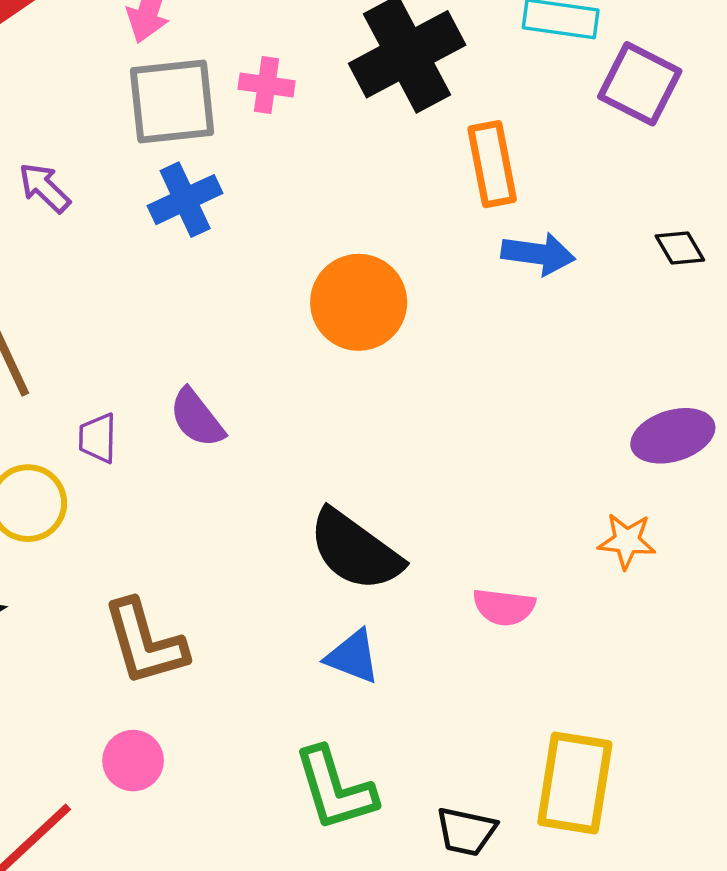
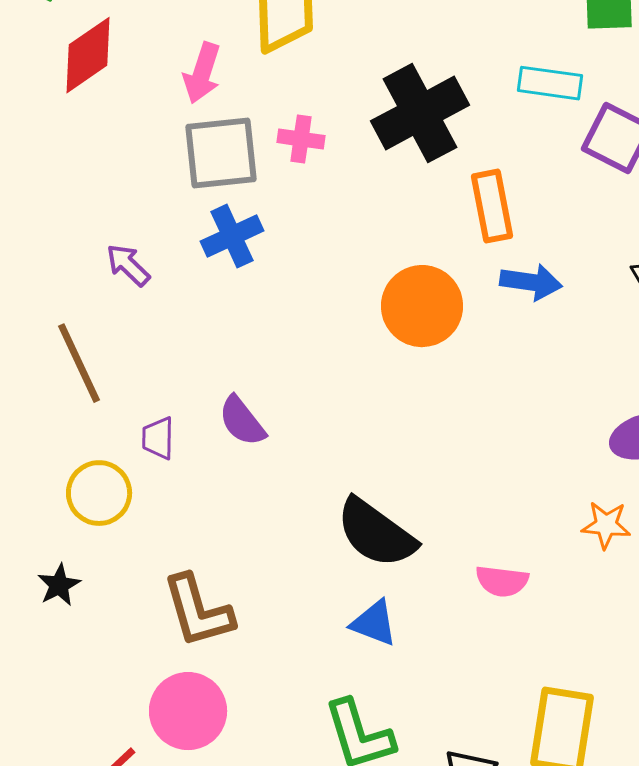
purple arrow: (44, 188) -> (128, 265), moved
orange circle: (359, 302) -> (422, 306), moved
pink circle: (133, 761) -> (188, 711), size x1.5

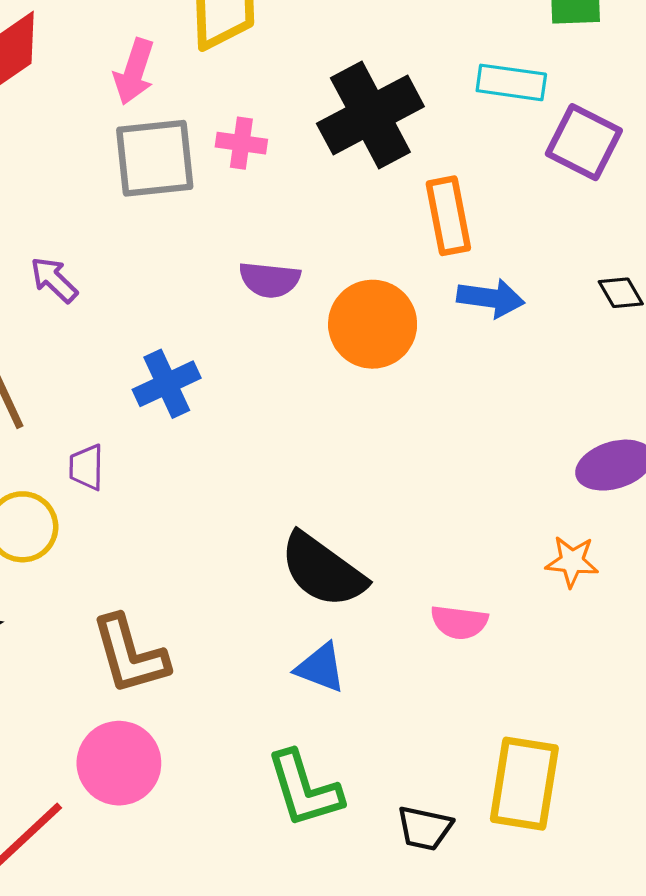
blue cross: (232, 236) -> (167, 384), moved
purple semicircle: (242, 421) -> (270, 280), moved, turned -46

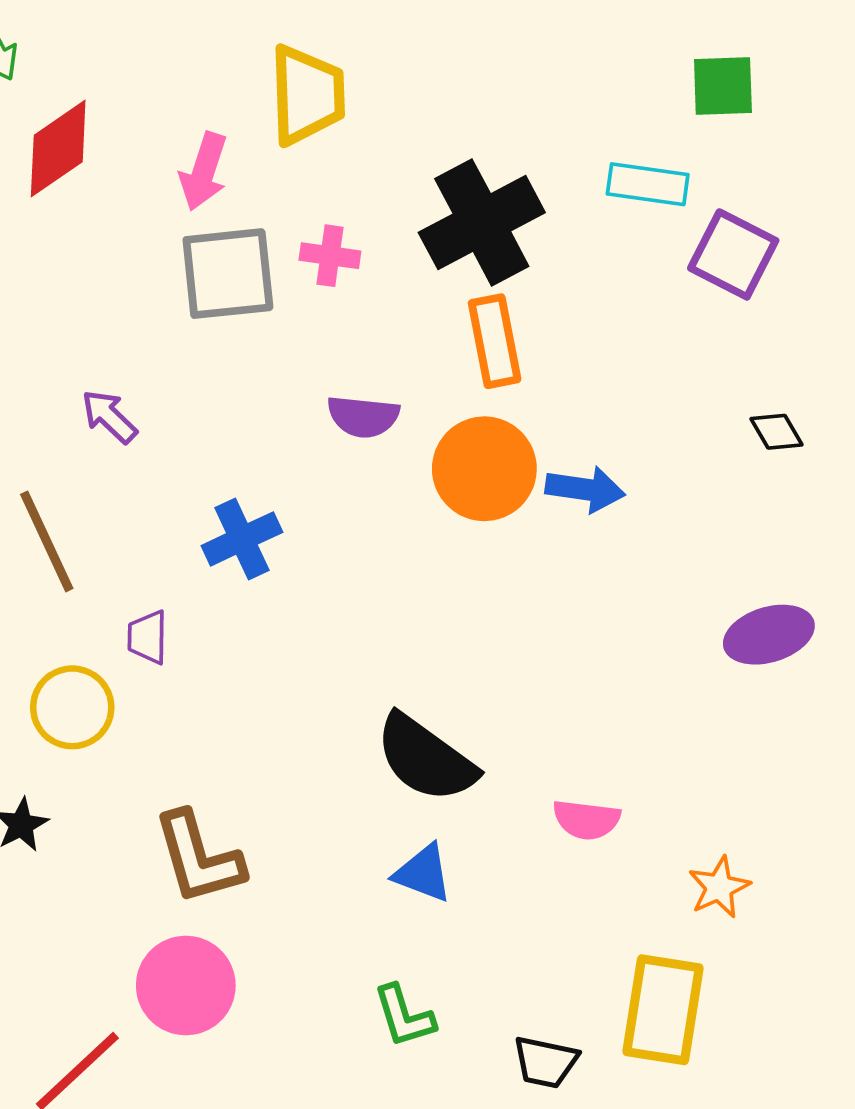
orange rectangle: (448, 216) -> (495, 341), moved
blue arrow: (491, 298) -> (585, 489), moved
orange star: (572, 562) -> (719, 887), moved, turned -30
green L-shape: (304, 789) -> (404, 1016), size x0.7

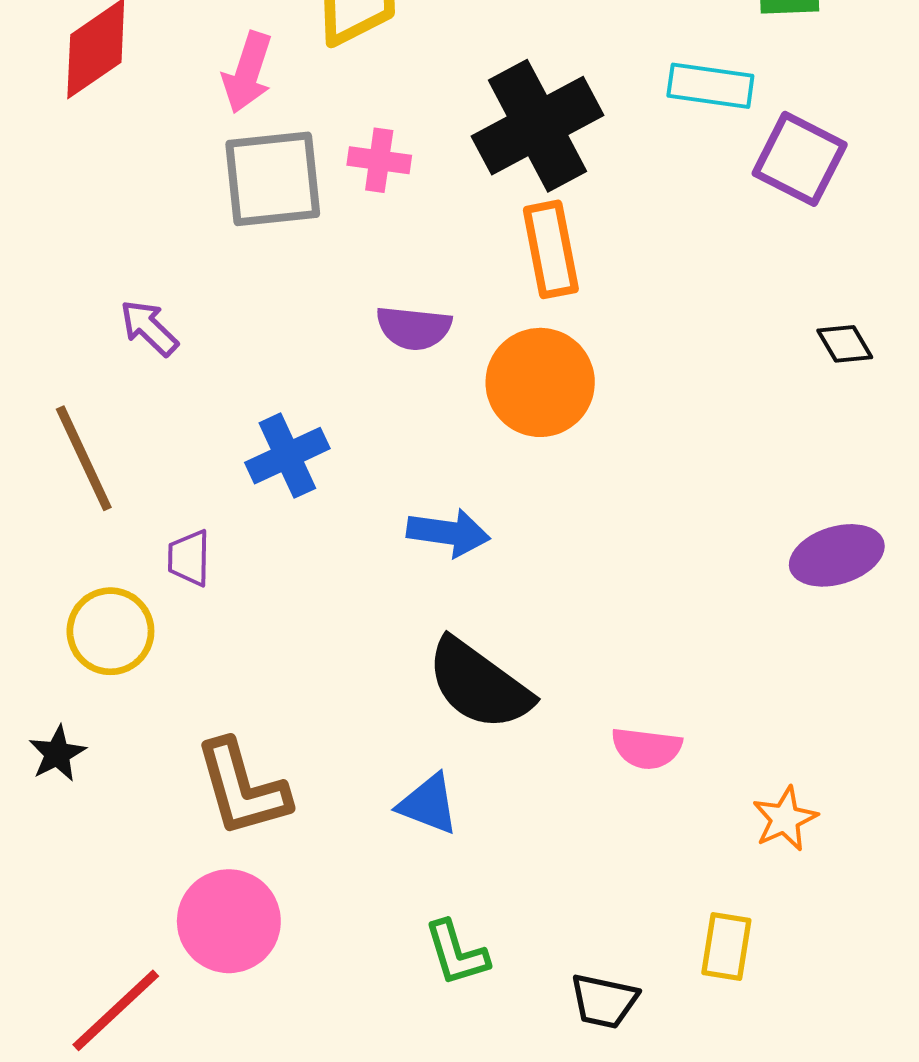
blue arrow: (585, 489) -> (448, 533), moved
blue triangle: (423, 873) -> (428, 804), moved
yellow rectangle: (663, 1010) -> (726, 946), size x0.6

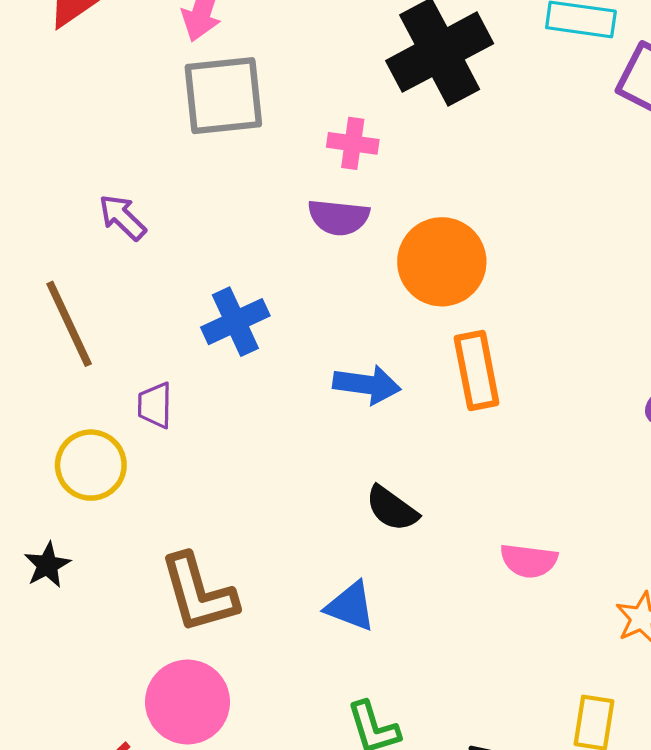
pink cross: (379, 160) -> (353, 143), moved
orange rectangle: (551, 249) -> (477, 371), moved
black semicircle: (479, 684) -> (392, 509), size x0.6

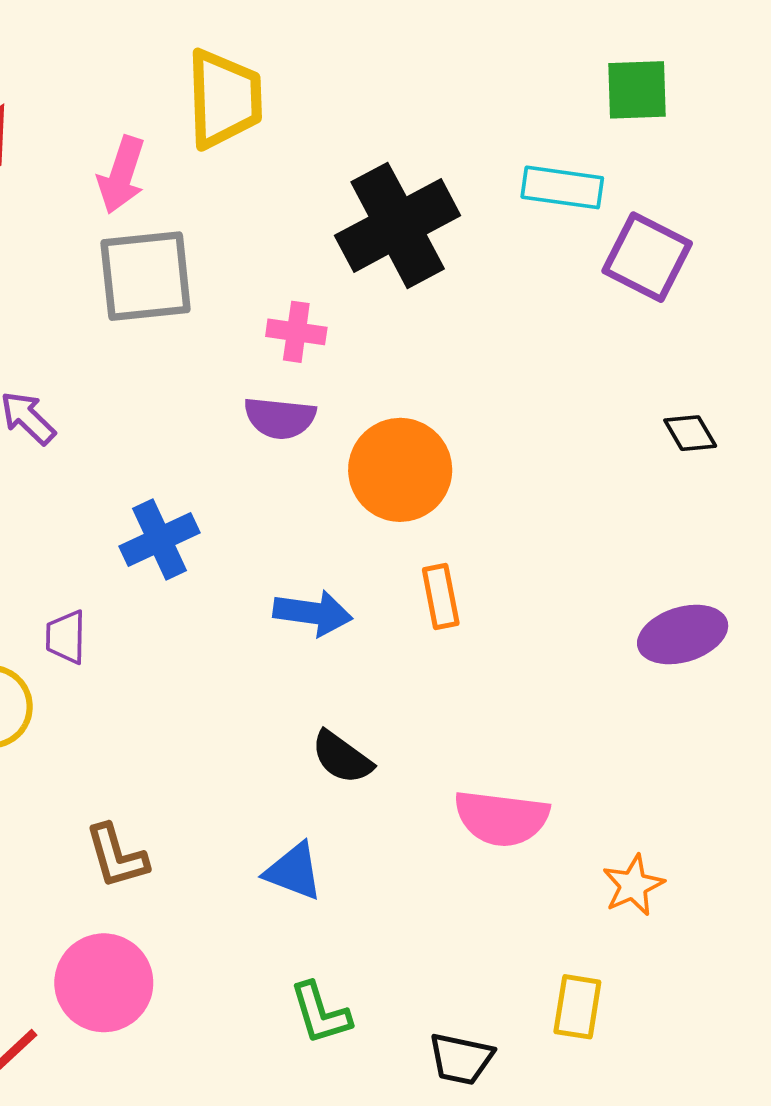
orange rectangle: (477, 371) -> (441, 597), size x0.7
pink semicircle: (529, 561) -> (501, 818), size x1.4
brown L-shape: (198, 593) -> (116, 856), size x0.7

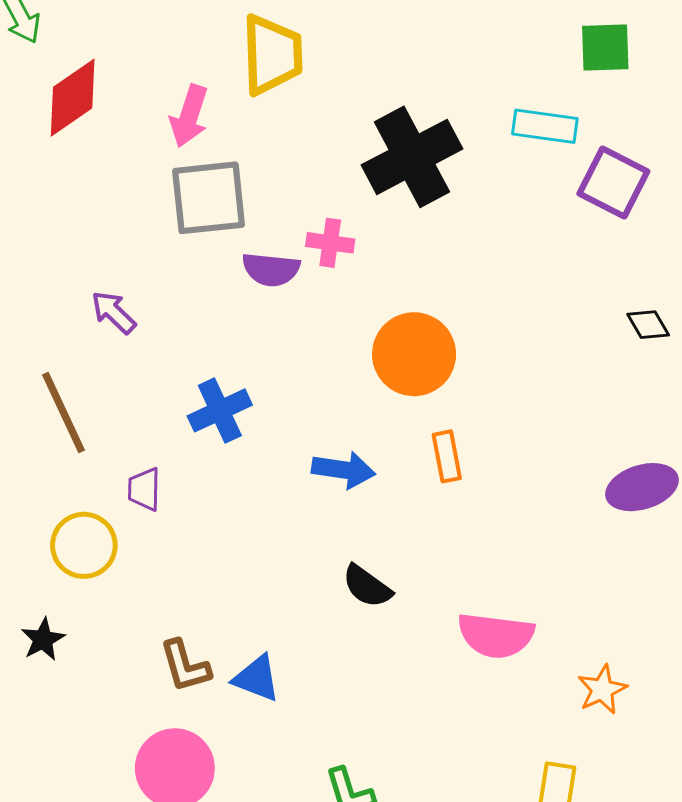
purple semicircle: (280, 418) -> (271, 269), moved
blue triangle: (294, 871) -> (257, 678), moved

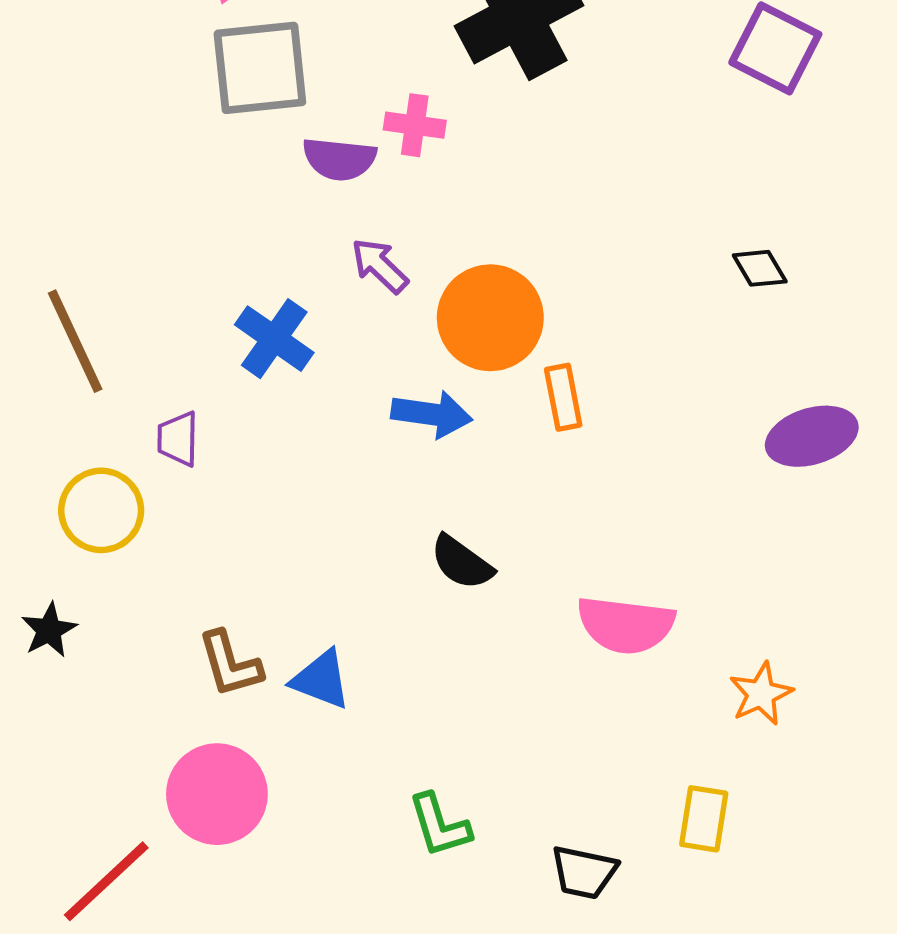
purple arrow: (114, 312) -> (380, 266), moved
black diamond: (648, 325) -> (760, 268), moved
orange circle: (414, 354) -> (490, 318), moved
blue cross: (220, 410) -> (274, 339), turned -30

